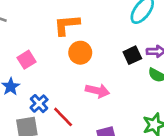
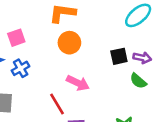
blue cross: (39, 104) -> (21, 68), moved
red line: (63, 117) -> (57, 104), moved

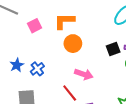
pink square: (16, 38) -> (35, 26), moved

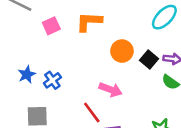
orange circle: (73, 44) -> (122, 51), moved
black square: (113, 49) -> (149, 60), turned -32

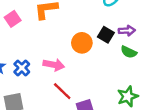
orange circle: (122, 51) -> (82, 43), moved
pink arrow: (111, 90) -> (54, 65), moved

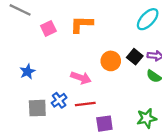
blue cross: (22, 68) -> (59, 100), moved
red line: (62, 91) -> (85, 104), turned -60

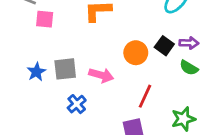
pink square: (48, 28) -> (45, 19), moved, turned 35
red line: (85, 104) -> (145, 96), moved, turned -54
gray square: (37, 108) -> (65, 69), moved

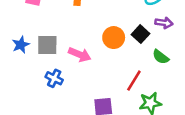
purple arrow: (189, 43) -> (164, 23), moved
red line: (145, 96) -> (134, 81), moved
blue cross: (77, 104) -> (54, 78), turned -30

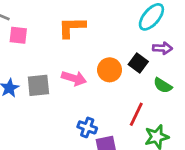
pink arrow: (80, 55) -> (74, 78), moved
blue cross: (54, 78) -> (87, 127), moved

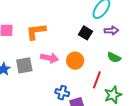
orange L-shape: (72, 27) -> (36, 32), moved
black square: (138, 63) -> (86, 33), moved
orange circle: (110, 70) -> (75, 61), moved

